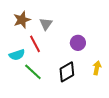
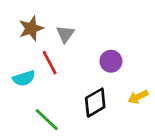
yellow arrow: (97, 68) -> (138, 97), turned -128
green line: (33, 72) -> (47, 120), moved

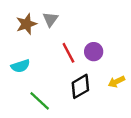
gray triangle: (65, 34) -> (50, 19), moved
red line: (50, 63) -> (68, 53), moved

